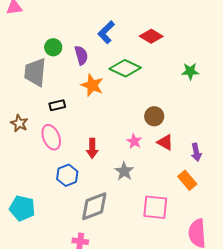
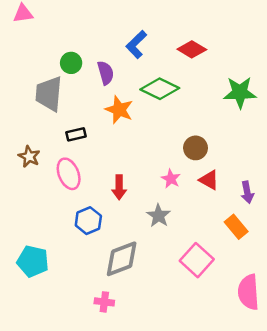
green star: (190, 71) -> (240, 92), size x1.5
pink square: (155, 207) -> (197, 260), turned 36

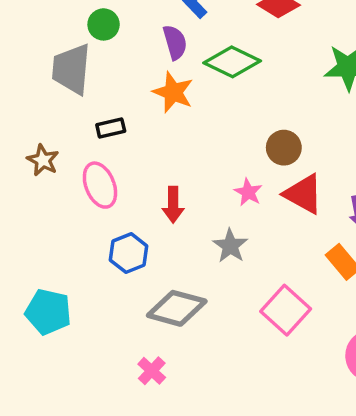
purple semicircle: (106, 73) -> (175, 42), moved
red triangle: (209, 180) -> (303, 194), size x1.4
gray diamond: (122, 259) -> (177, 308), turned 36
pink cross: (104, 302) -> (152, 371), turned 36

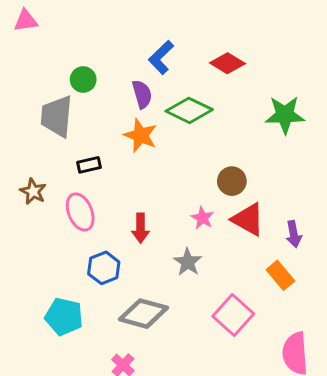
cyan pentagon: (48, 312) -> (64, 317), moved

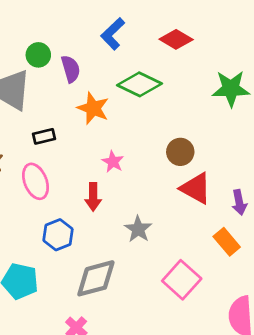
purple semicircle: (142, 94) -> (71, 69), moved
pink star: (202, 218) -> (113, 162), moved
gray diamond: (144, 314) -> (96, 278), turned -30

